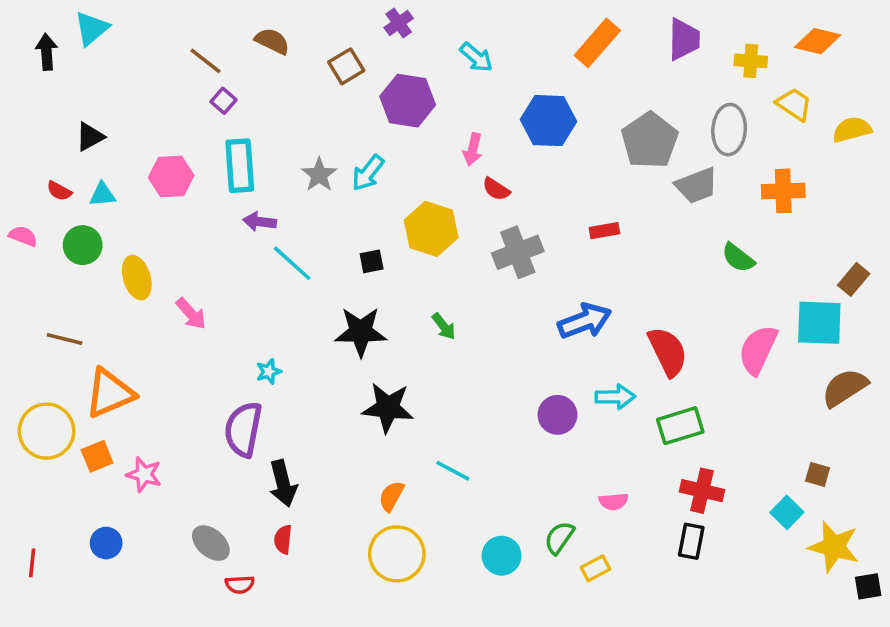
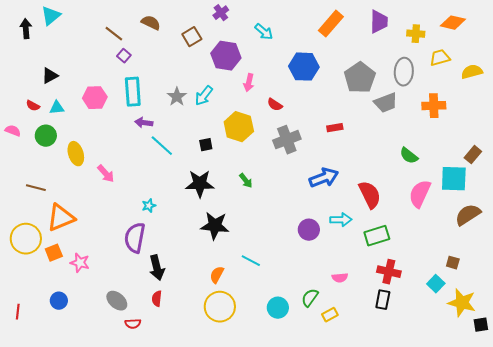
yellow trapezoid: (794, 104) -> (440, 58), turned -50
pink arrow: (473, 149) -> (249, 83), moved
green semicircle: (738, 258) -> (409, 156), moved

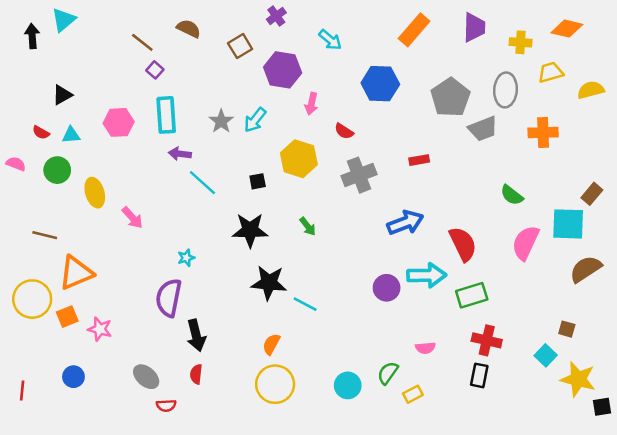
cyan arrow: (341, 220) -> (427, 275), size x1.4
cyan line: (251, 261) -> (305, 304), moved

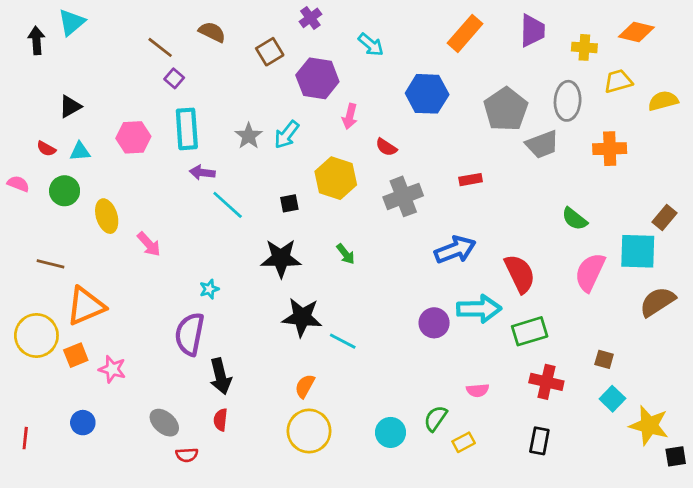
brown square: (567, 329) -> (604, 359), moved
black rectangle: (479, 375) -> (539, 441), moved

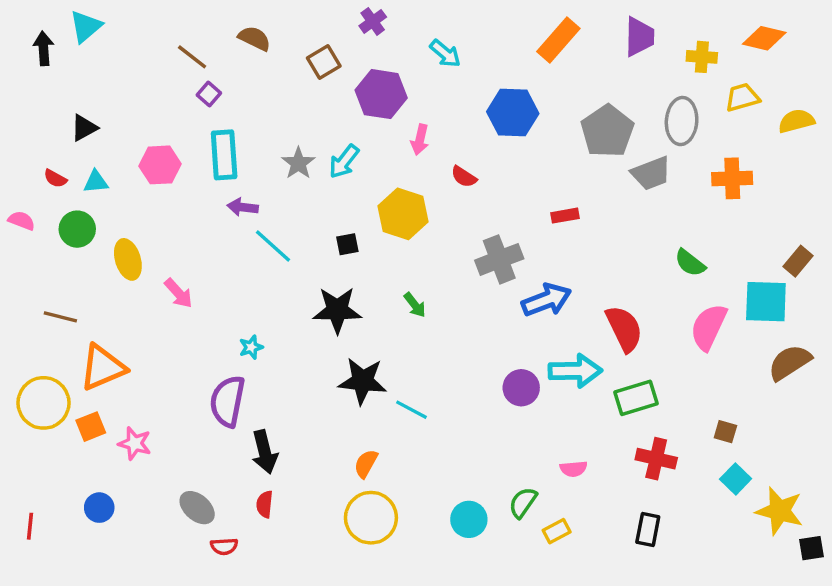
gray cross: (403, 196) -> (499, 259), moved

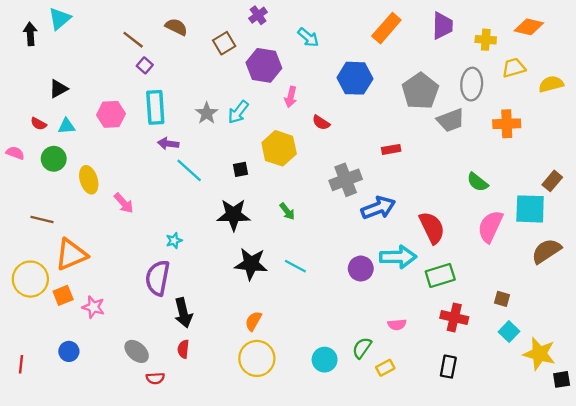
cyan line: (411, 410) -> (295, 266), moved

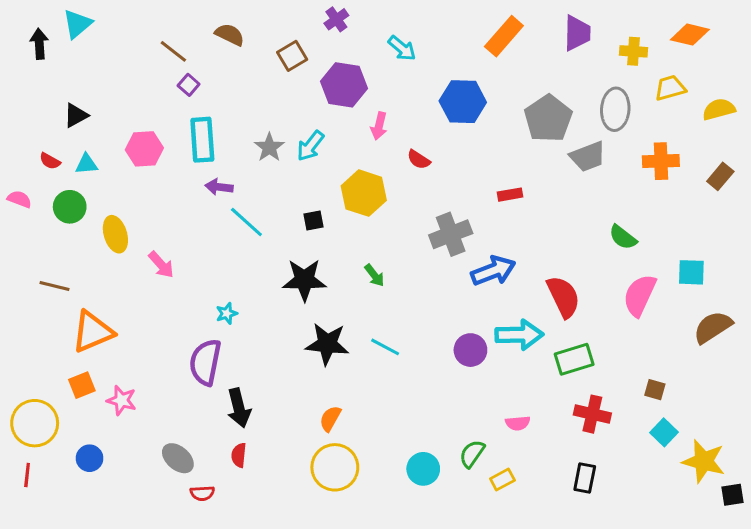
brown rectangle: (552, 181) -> (720, 176), moved
cyan square: (530, 209) -> (691, 272), size x0.7
yellow circle: (30, 279) -> (35, 423), moved

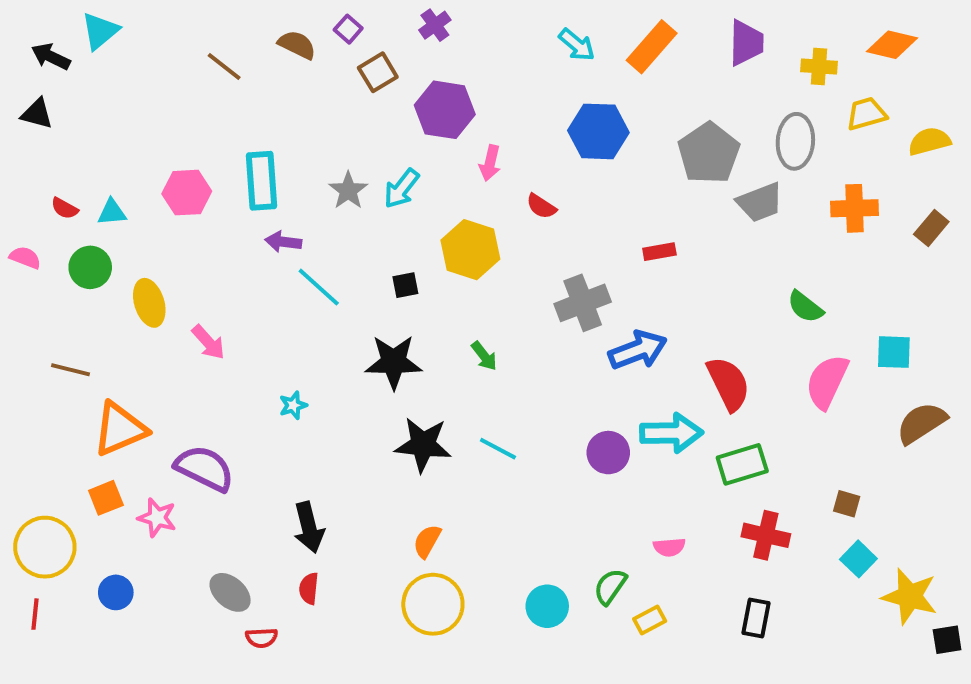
black arrow: (39, 44) -> (51, 57), turned -60
cyan arrow: (402, 48) -> (577, 45), moved
purple square: (189, 85) -> (348, 29), moved
black triangle: (76, 115) -> (37, 114), moved, turned 44
purple semicircle: (205, 362) -> (204, 468), moved, turned 105

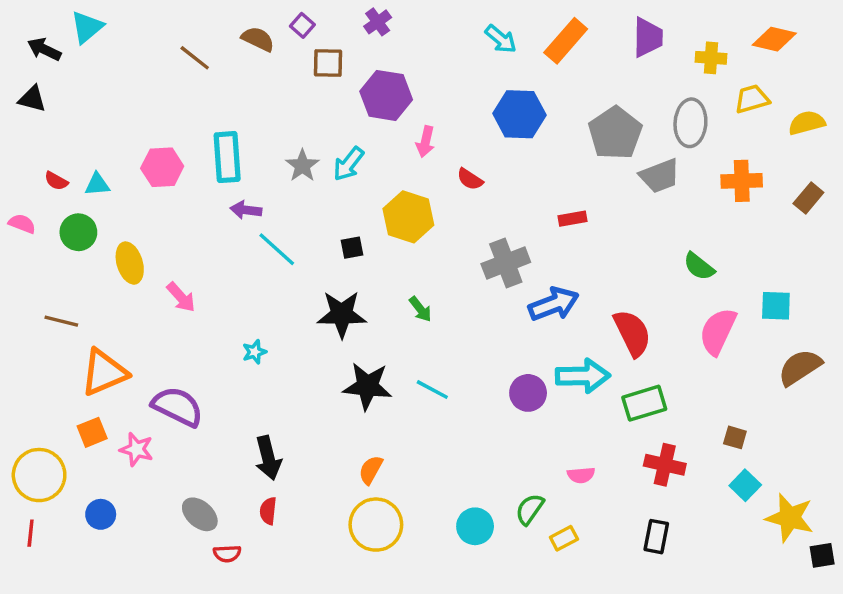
brown square: (378, 72) -> (328, 63), turned 32

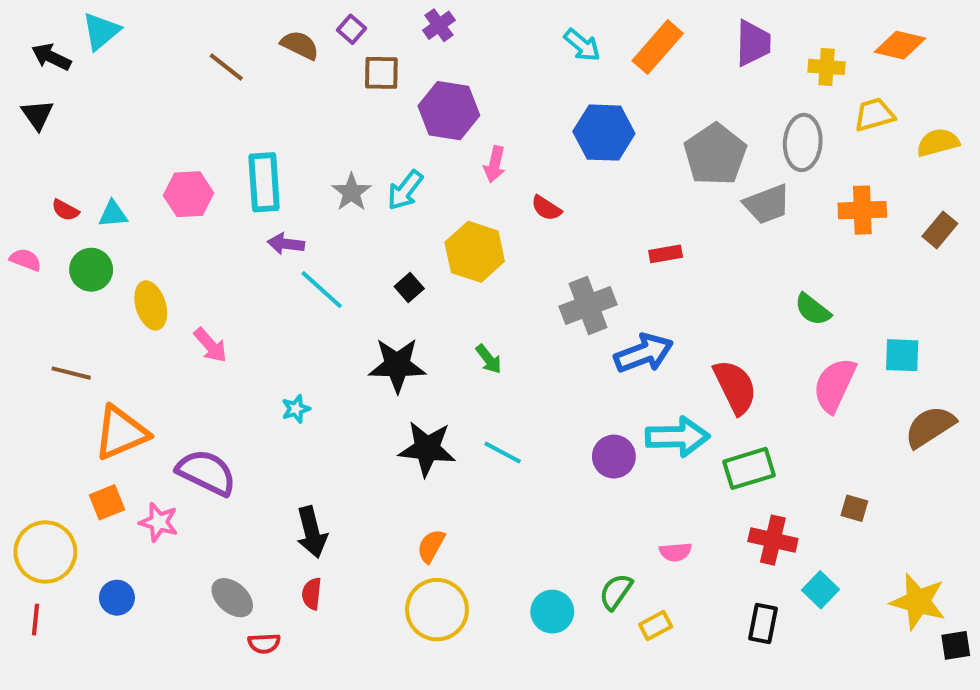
black triangle: (32, 99) -> (37, 115), turned 40
black square: (352, 248) -> (409, 288), turned -30
cyan square: (745, 485) -> (821, 590), moved

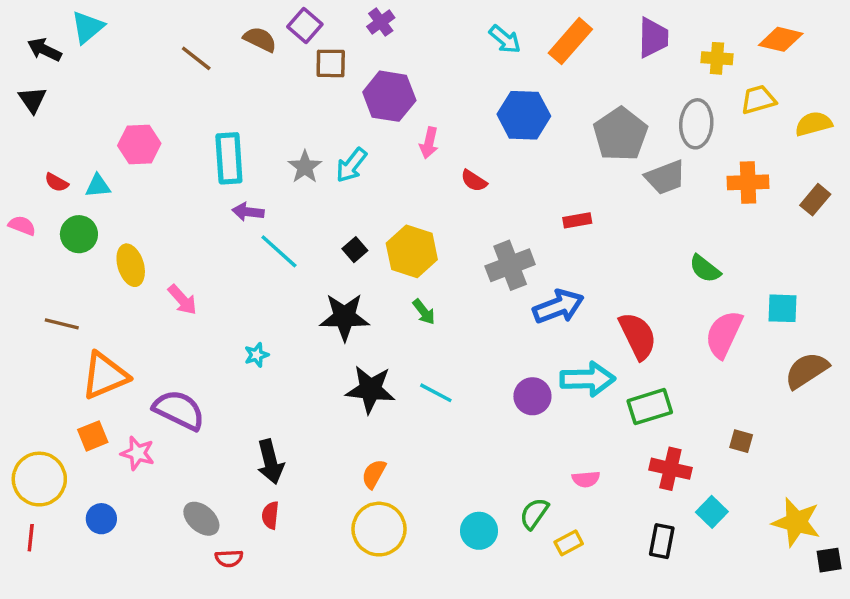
purple square: (351, 29) -> (305, 26), size x1.4
pink hexagon: (189, 194) -> (139, 145), moved
yellow hexagon: (475, 252) -> (412, 251), moved

